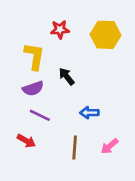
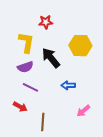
yellow hexagon: (106, 35) -> (80, 46), moved
black arrow: (67, 76) -> (51, 58), size x1.5
brown line: (75, 148) -> (43, 122), moved

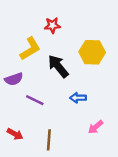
yellow L-shape: (26, 43) -> (30, 49), turned 50
purple semicircle: (25, 67) -> (14, 79), moved
red arrow: (20, 107) -> (15, 134), moved

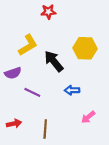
red star: (52, 25) -> (48, 12), moved
red arrow: (15, 134) -> (14, 124), turned -40

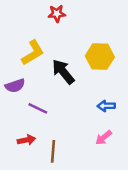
blue arrow: (72, 90) -> (106, 106), moved
red arrow: (14, 124) -> (26, 140), moved

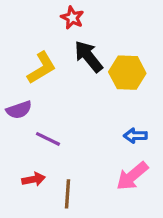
red star: (57, 13) -> (72, 18), turned 30
black arrow: (63, 72) -> (89, 56), moved
pink arrow: (104, 138) -> (132, 176), size x1.5

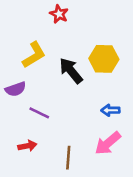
black arrow: (89, 56) -> (71, 71), moved
brown line: (67, 194) -> (68, 158), moved

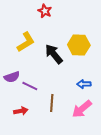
purple semicircle: (16, 89) -> (12, 77), moved
brown line: (68, 158) -> (52, 103), moved

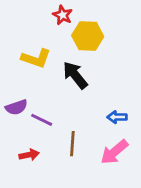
yellow L-shape: (26, 42) -> (36, 58), turned 50
yellow hexagon: (79, 45) -> (88, 36), moved

